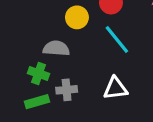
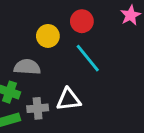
white triangle: (115, 88) -> (69, 99), moved

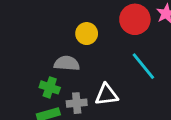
red circle: (82, 21) -> (135, 19), moved, size x1.4
cyan line: (88, 58) -> (143, 66), moved

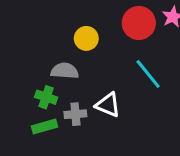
white triangle: (107, 95) -> (108, 105), turned 30

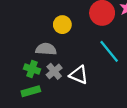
gray cross: (75, 114) -> (54, 71), moved, turned -35

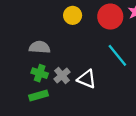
yellow circle: (62, 25) -> (73, 15), moved
gray semicircle: (46, 49) -> (40, 47), moved

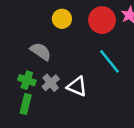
gray semicircle: (40, 47) -> (41, 51), moved, turned 30
green rectangle: (38, 95) -> (26, 104), turned -60

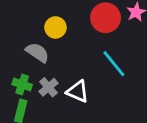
yellow circle: (62, 19) -> (55, 27), moved

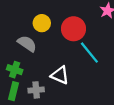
red circle: (106, 18) -> (74, 29), moved
gray cross: (49, 87) -> (36, 90), moved, turned 35

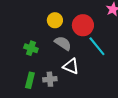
gray semicircle: (27, 44) -> (63, 43), moved
green cross: (15, 70) -> (31, 48), moved

